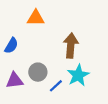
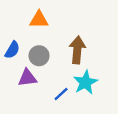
gray circle: (38, 72) -> (39, 56), moved
purple triangle: (15, 81) -> (27, 78), moved

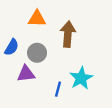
brown arrow: (77, 50) -> (68, 34), moved
blue line: (61, 94) -> (58, 89), turned -32

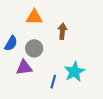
brown arrow: (68, 34) -> (62, 31), size x0.7

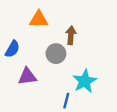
gray circle: (34, 48) -> (56, 54), moved
blue line: (53, 82) -> (66, 101), moved

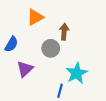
orange triangle: (39, 19) -> (35, 17), turned -30
purple triangle: (27, 77) -> (25, 69), turned -36

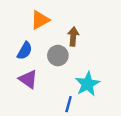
blue semicircle: (11, 44) -> (25, 51), moved
purple triangle: (25, 69) -> (28, 79), turned -42

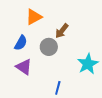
brown arrow: (73, 37) -> (62, 31), turned -147
cyan star: (88, 84) -> (88, 64), moved

